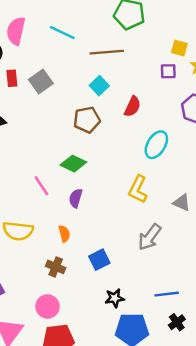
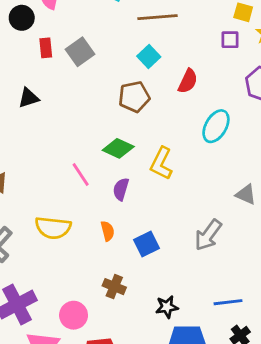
yellow L-shape: (138, 189) -> (161, 163), moved
blue square: (99, 260) -> (146, 244), moved
brown cross: (56, 267) -> (114, 287), moved
pink circle: (48, 306) -> (74, 315), moved

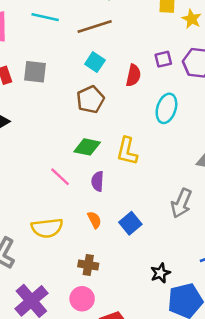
purple square: (230, 40) -> (163, 59), moved
gray square: (80, 52) -> (35, 72), turned -35
brown cross: (114, 287) -> (88, 265), moved

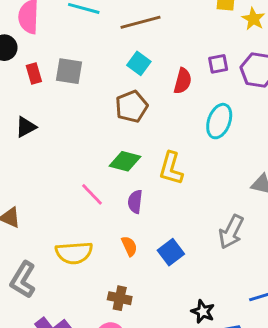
black star: (160, 273) -> (203, 312), turned -30

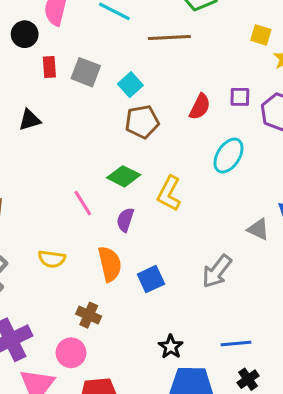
cyan square: (139, 63) -> (130, 85), moved
orange semicircle: (129, 246) -> (110, 264), size x1.6
yellow semicircle: (74, 253) -> (52, 259), size x0.7

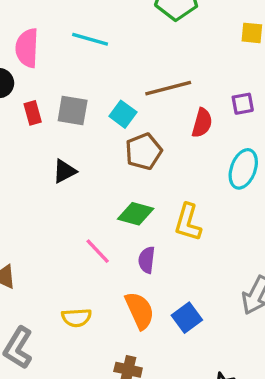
brown line: (169, 38) -> (168, 88), moved
black triangle: (30, 120) -> (64, 171), moved

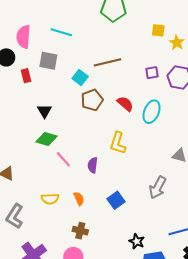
gray square: (73, 110) -> (48, 61), moved
red semicircle: (202, 123) -> (125, 104), moved, turned -66
black triangle: (64, 171) -> (44, 111), turned -35
green diamond: (136, 214) -> (47, 139), moved
orange semicircle: (140, 311) -> (79, 199), moved, size x0.6

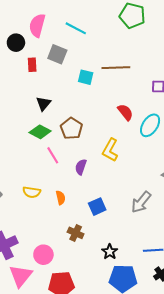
cyan square: (80, 78) -> (86, 77), turned -35
brown pentagon: (92, 100) -> (71, 128), moved, turned -30
brown cross: (80, 231) -> (76, 233), moved

